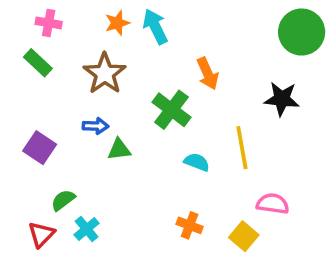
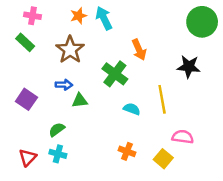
green semicircle: (63, 200) -> (57, 130), moved
cyan cross: (87, 229) -> (58, 154), turned -35

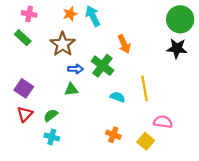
black star: (189, 67) -> (177, 48), moved
blue arrow: (64, 85) -> (76, 69), moved
red triangle: (28, 157) -> (25, 114), moved

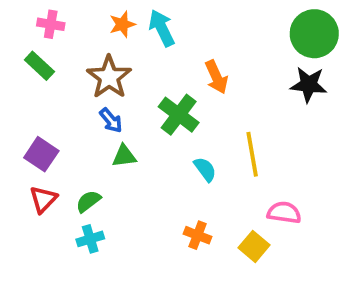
blue arrow: (76, 69) -> (111, 120), moved, turned 48
cyan semicircle: (118, 97) -> (205, 169), turned 32
cyan cross: (52, 137) -> (90, 239), turned -32

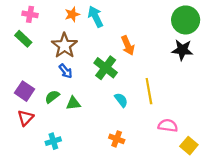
green triangle: (124, 156) -> (73, 103), moved
green semicircle: (88, 201) -> (52, 97), moved
yellow square: (254, 246) -> (189, 146), moved

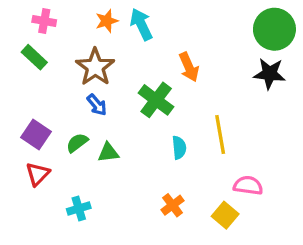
cyan semicircle: (121, 100) -> (179, 148), turned 32
orange cross: (117, 139) -> (172, 205), turned 32
yellow square: (189, 146) -> (225, 215), moved

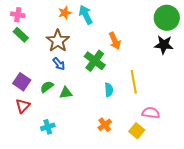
pink cross: (44, 21) -> (18, 15), moved

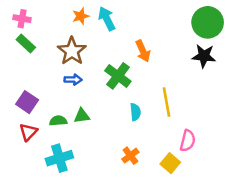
blue arrow: (59, 64) -> (73, 80), turned -48
green semicircle: (47, 87) -> (58, 121), moved, turned 32
pink semicircle: (151, 113) -> (188, 141), turned 96
cyan cross: (48, 127) -> (59, 158), size x1.5

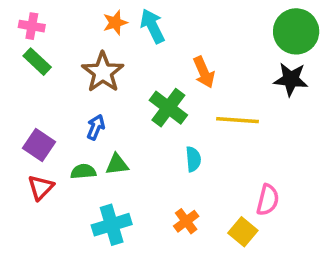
blue arrow: (73, 80) -> (96, 127), moved, turned -70
yellow line: (167, 102) -> (238, 120), moved, turned -76
cyan cross: (59, 158) -> (112, 225), moved

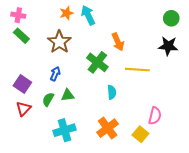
green circle: (296, 31) -> (171, 18), size x0.6
green semicircle: (83, 172) -> (48, 99), turned -56
orange cross: (186, 221) -> (108, 128), size x1.5

